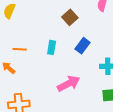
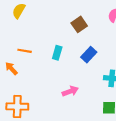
pink arrow: (69, 84) -> (70, 91), size x0.7

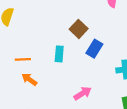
brown square: (79, 24) -> (79, 29), moved
orange arrow: (11, 68) -> (29, 79), moved

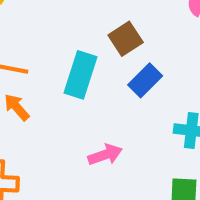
cyan rectangle: (59, 54) -> (80, 75), size x1.5

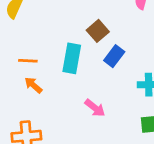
pink arrow: (105, 155) -> (95, 108), turned 65

